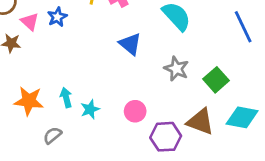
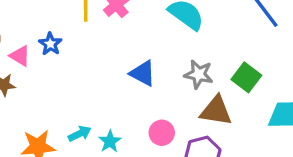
blue triangle: (130, 44) -> (143, 73), moved
cyan arrow: (66, 98) -> (80, 134), turned 90
brown triangle: (200, 122) -> (216, 111), moved

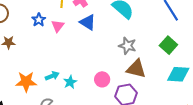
pink triangle: (20, 56) -> (58, 26), moved, turned 32
blue triangle: (143, 73) -> (88, 22), moved
green square: (246, 77) -> (168, 45), moved

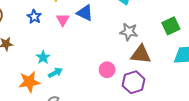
pink triangle: (58, 26) -> (63, 20), moved
green square: (168, 45) -> (171, 26), turned 30
cyan star: (70, 82) -> (43, 57), moved

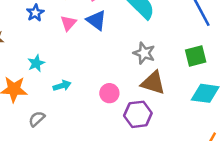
cyan arrow: (55, 73) -> (62, 86), moved

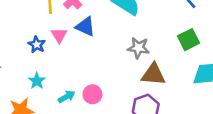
blue star: (35, 13) -> (37, 45), moved
pink circle: (109, 93) -> (92, 94), moved

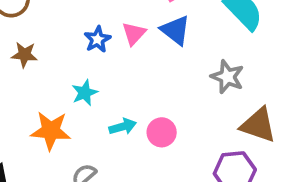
gray star: (138, 48) -> (227, 77), moved

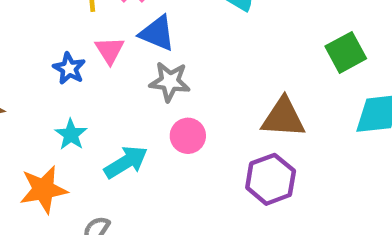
gray star: (227, 77) -> (170, 82), moved
cyan arrow: (123, 127) -> (126, 162), size x1.4
pink circle: (162, 132) -> (188, 136), moved

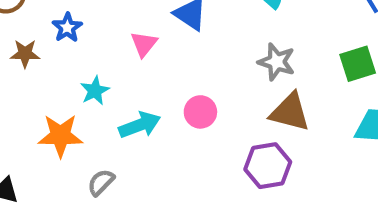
pink triangle: (110, 50) -> (144, 44), moved
blue star: (69, 68) -> (67, 28), moved
gray star: (170, 82) -> (277, 62), moved

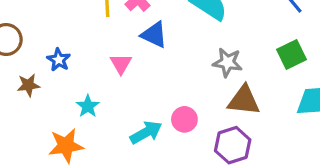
pink circle: (200, 112) -> (184, 119), moved
cyan arrow: (140, 125) -> (146, 132), moved

